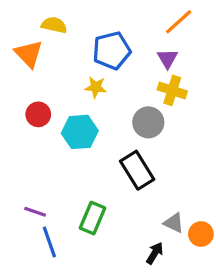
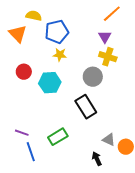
blue pentagon: (112, 51) -> (57, 32), moved
green rectangle: (92, 218) -> (58, 137), turned 36
black arrow: (155, 253) -> (97, 159), turned -56

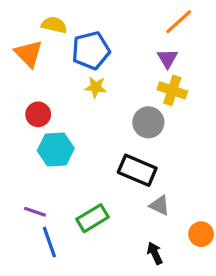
cyan hexagon: (50, 83) -> (56, 149), moved
black rectangle: (86, 107) -> (137, 170), turned -35
gray triangle: (109, 140) -> (160, 205), moved

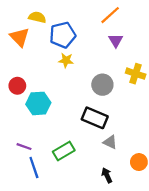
orange line: (179, 22) -> (110, 15), moved
yellow cross: (172, 90) -> (136, 74), moved
red circle: (38, 114) -> (17, 86), moved

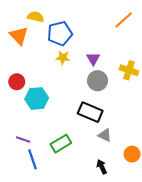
orange line: (110, 15) -> (124, 20), moved
purple triangle: (116, 40) -> (93, 59), moved

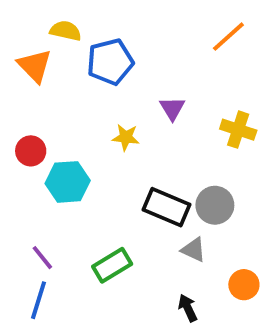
yellow star: (63, 58) -> (126, 137), moved
gray circle: (97, 81) -> (215, 205), moved
purple line: (23, 139) -> (42, 258), turned 32
blue line: (32, 159) -> (38, 300), moved, turned 36

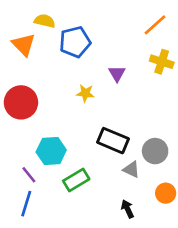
yellow cross: (238, 130) -> (162, 62), moved
red circle: (31, 151) -> (21, 102), size x1.6
cyan hexagon: (68, 182) -> (51, 151), moved
gray circle: (215, 205) -> (155, 151), moved

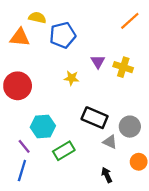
orange triangle: (24, 45) -> (20, 37), turned -40
yellow cross: (162, 62) -> (123, 67), moved

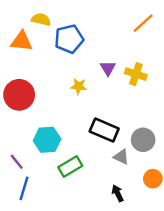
purple line: (24, 146) -> (17, 162), moved

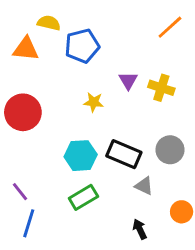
cyan hexagon: (47, 140) -> (81, 156), moved
gray circle: (143, 140) -> (170, 150), moved

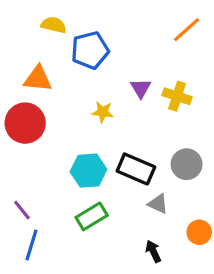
orange triangle: (26, 49) -> (38, 79), moved

